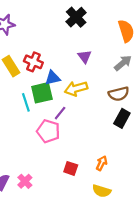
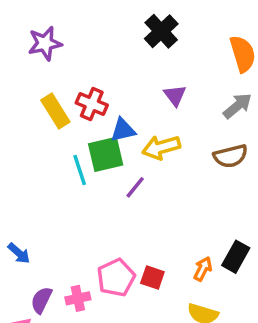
black rectangle: (122, 118) -> (236, 257), moved
pink pentagon: (48, 131) -> (116, 278), moved, turned 30
pink cross: (25, 181) -> (78, 298), turned 32

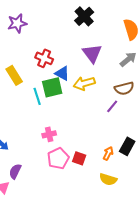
purple triangle: (175, 95) -> (92, 53), size x1.5
yellow rectangle: (55, 111) -> (14, 75), moved
blue triangle: (123, 130) -> (62, 73), turned 42
purple line: (135, 187) -> (112, 106), moved
pink cross: (78, 298) -> (49, 134), moved

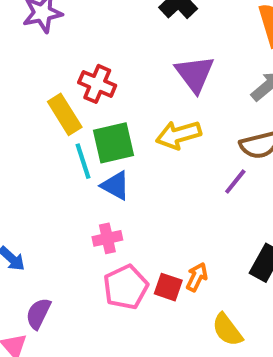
blue triangle: (62, 73) -> (115, 186), moved
yellow rectangle: (14, 75) -> (65, 114), moved
orange arrow: (108, 153) -> (197, 277), moved
yellow semicircle: (108, 179) -> (227, 330), turned 36

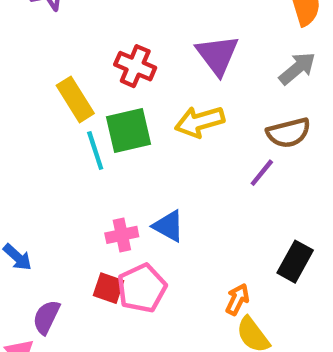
red cross: (97, 84) -> (135, 66), moved
blue triangle: (115, 186) -> (168, 226), moved
orange arrow: (197, 277) -> (237, 299), moved
red square: (168, 287) -> (109, 288), moved

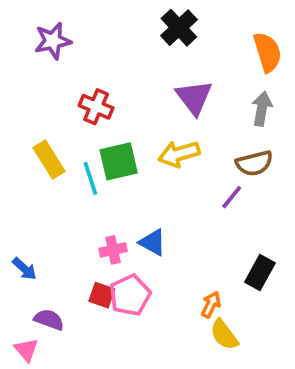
red cross: (135, 66) -> (96, 107), moved
gray arrow: (297, 68) -> (262, 109), turned -40
yellow rectangle: (75, 99) -> (49, 160), moved
purple semicircle: (46, 317) -> (49, 320), turned 84

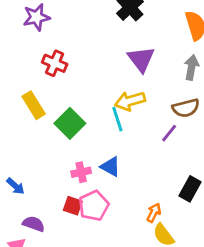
red cross: (96, 107) -> (55, 63), moved
green square: (119, 161) -> (70, 123), moved, turned -32
cyan line: (90, 178) -> (117, 119), moved

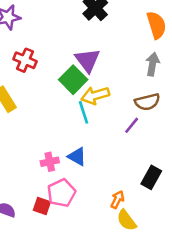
purple triangle: (141, 59) -> (87, 60), moved
green square: (70, 123) -> (73, 80), moved
red square: (73, 206) -> (42, 206), moved

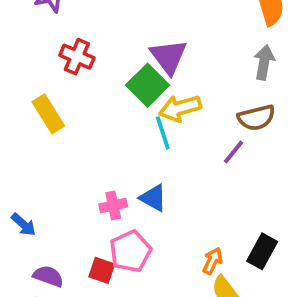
black rectangle: (151, 177) -> (262, 251), moved

